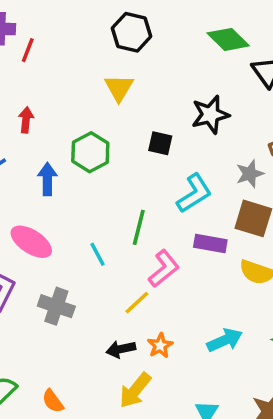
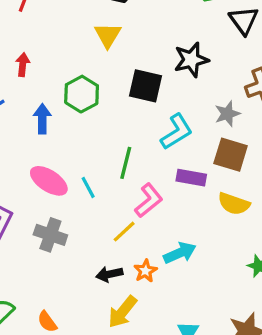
black square: (160, 143) -> (145, 86), size x1.5
pink ellipse: (31, 242) -> (49, 181), moved
cyan arrow: (225, 340) -> (180, 253), moved

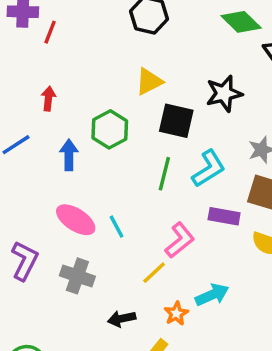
yellow triangle: (108, 35) -> (149, 82), moved, turned 32
green line: (126, 163) -> (164, 174), moved
black arrow: (109, 274) -> (122, 319), moved

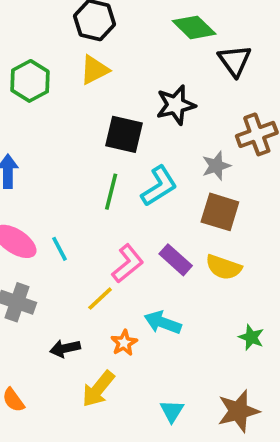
yellow triangle: (149, 82) -> (95, 70), moved
green hexagon: (110, 129) -> (30, 81), moved
purple rectangle: (224, 216) -> (176, 260), moved, turned 32
cyan arrow: (212, 295) -> (163, 323), turned -136

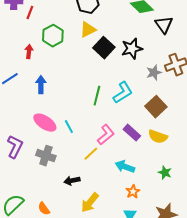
black square: (124, 134) -> (104, 48), moved, turned 30
gray star: (216, 166) -> (154, 73), moved
brown square: (220, 212) -> (156, 107), turned 30
green star: (251, 337) -> (165, 173), moved
orange star: (124, 343) -> (133, 192), moved

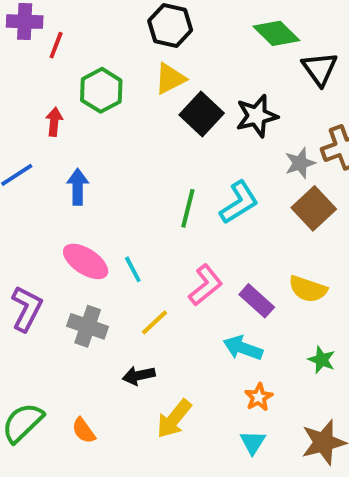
brown square: (156, 107) -> (314, 208), moved
purple rectangle: (132, 133) -> (257, 301), moved
yellow line: (91, 154) -> (154, 322), moved

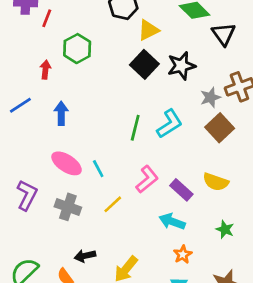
yellow triangle: (170, 79) -> (148, 30), moved
black arrow: (139, 376) -> (85, 256), moved

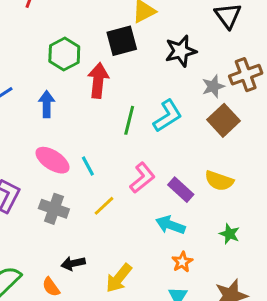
green hexagon: (77, 49) -> (64, 54), moved
black square: (144, 64) -> (122, 41), moved, turned 32
red arrow: (45, 70) -> (98, 81), moved, size x1.6

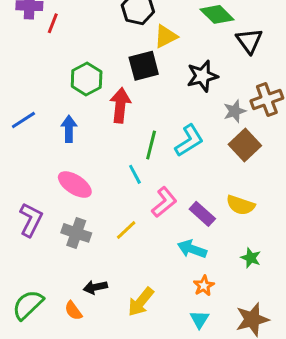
cyan line: (88, 166) -> (135, 174), moved

